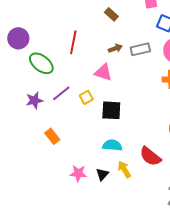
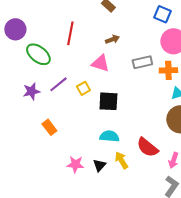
gray rectangle: (140, 49) -> (142, 62), moved

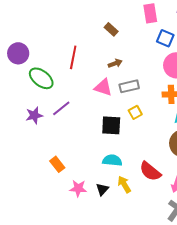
gray rectangle: (142, 62) -> (129, 86), moved
yellow square: (83, 88) -> (135, 112), moved
orange rectangle: (49, 127) -> (57, 164), moved

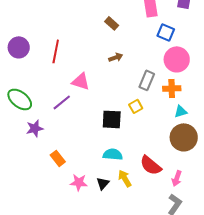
red line: (73, 57) -> (56, 51), moved
green ellipse: (41, 78) -> (20, 99), moved
gray rectangle: (129, 86) -> (147, 80), moved, turned -54
pink triangle: (103, 87) -> (81, 81), moved
purple star: (34, 115) -> (35, 128), moved

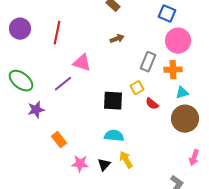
red semicircle: (151, 165) -> (152, 104), moved, size x0.6
pink arrow: (177, 178) -> (194, 158), moved

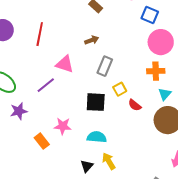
brown arrow: (117, 39) -> (92, 40), moved
gray rectangle: (148, 62) -> (105, 66), moved
cyan triangle: (182, 93) -> (165, 94), turned -32
pink star: (80, 164) -> (63, 126), moved

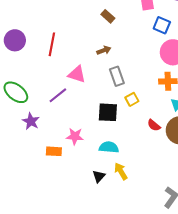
gray rectangle: (105, 66) -> (117, 76), turned -42
red semicircle: (135, 105) -> (154, 125), moved
purple star: (19, 111) -> (31, 121), turned -30
orange rectangle: (42, 141) -> (54, 151), turned -49

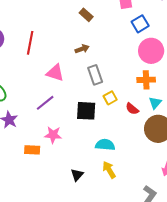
blue square: (162, 25) -> (140, 24), turned 36
purple line: (58, 95) -> (45, 103), moved
red semicircle: (154, 125) -> (132, 109), moved
cyan semicircle: (109, 147) -> (105, 145), moved
yellow arrow: (121, 171) -> (109, 170), moved

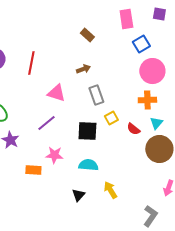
cyan semicircle: (105, 145) -> (88, 165), moved

